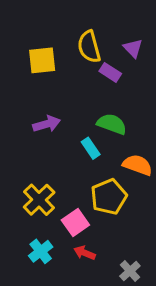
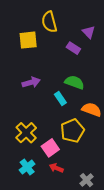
yellow semicircle: (89, 47) -> (49, 22), moved

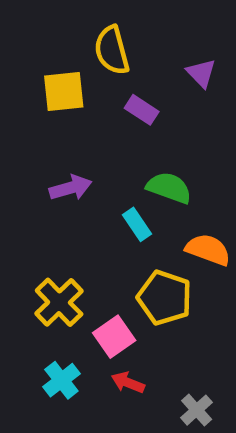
purple rectangle: (73, 48) -> (142, 110), moved
yellow pentagon: (72, 131) -> (165, 298), turned -30

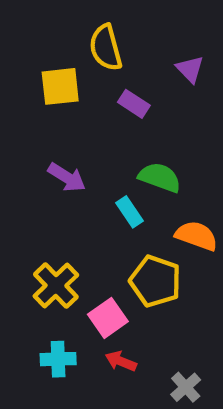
purple arrow: (71, 188) -> (67, 177), turned 48
cyan cross: (61, 380) -> (58, 359), turned 36

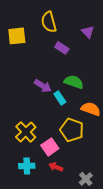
yellow square: (60, 86) -> (17, 36), moved
purple arrow: (67, 177) -> (43, 86), moved

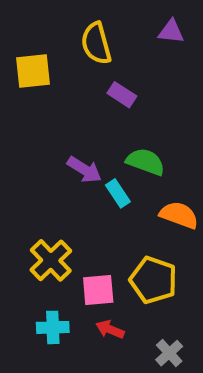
purple triangle: (88, 32) -> (171, 32), moved, turned -40
yellow pentagon: (72, 130) -> (153, 280), moved
pink square: (50, 147) -> (98, 290), turned 30

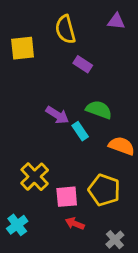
cyan cross: (53, 327) -> (17, 225), moved, turned -35

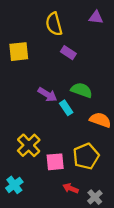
yellow square: (23, 48) -> (19, 52), moved
yellow pentagon: (104, 190) -> (86, 156), turned 30
red arrow: (75, 223) -> (71, 188), moved

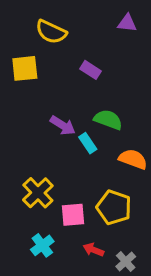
yellow semicircle: (54, 24) -> (51, 32), moved, turned -50
yellow pentagon: (86, 156) -> (114, 207), turned -30
cyan cross: (14, 185) -> (42, 245), moved

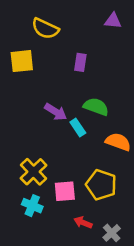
purple rectangle: (91, 70) -> (80, 62), turned 66
cyan cross: (42, 245) -> (32, 206), moved, turned -30

